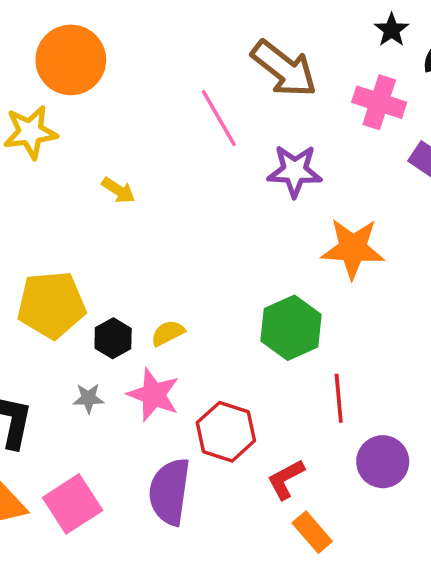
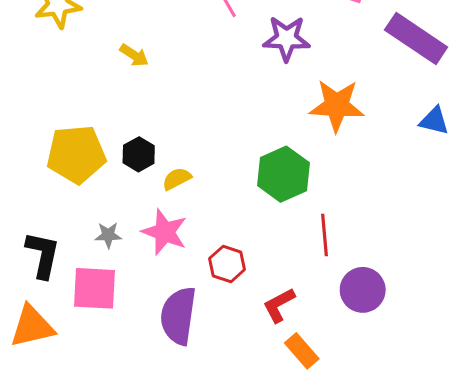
black hexagon: (113, 338) -> (139, 154), moved
red hexagon: (226, 432) -> (227, 264), size x0.7
pink square: (73, 504) -> (95, 288), moved, turned 36

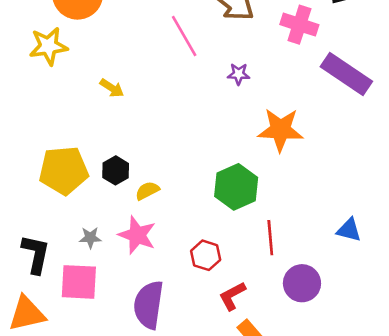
purple star: (286, 38) -> (239, 74), size x0.6
blue triangle: (434, 121) -> (349, 230), moved
red hexagon: (227, 264) -> (206, 255), moved

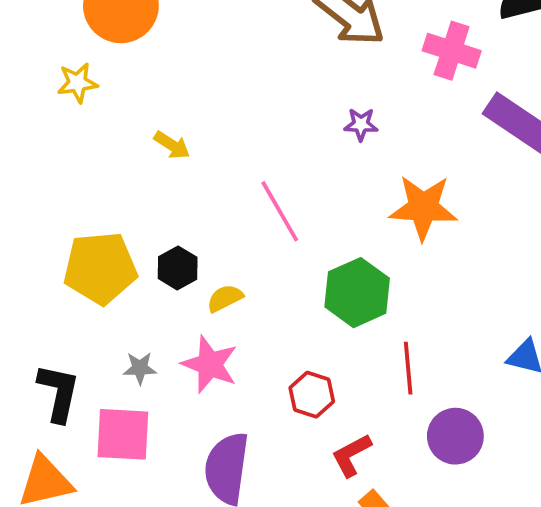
pink line: (184, 36) -> (280, 211), moved
yellow star: (48, 46) -> (77, 83), size x0.7

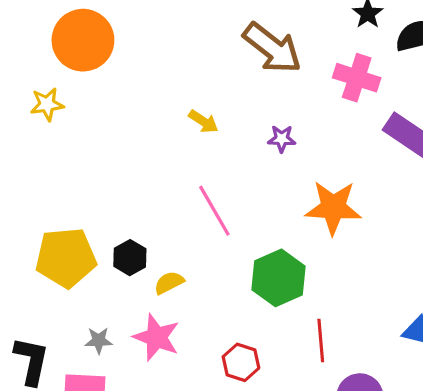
yellow arrow: (172, 145) -> (203, 121), moved

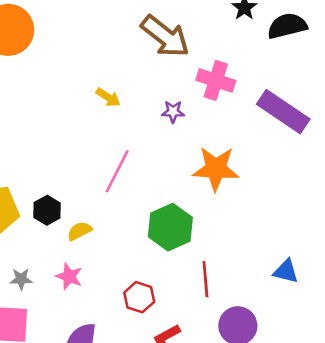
pink cross: (357, 78) -> (216, 80), moved
pink line: (214, 211) -> (117, 171), turned 57
pink star: (156, 337) -> (69, 276), size x0.7

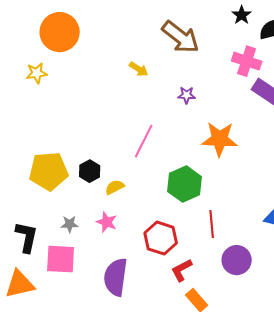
pink cross: (216, 80) -> (247, 61), moved
yellow arrow: (108, 97) -> (139, 69), moved
red hexagon: (139, 297) -> (161, 238), size x1.4

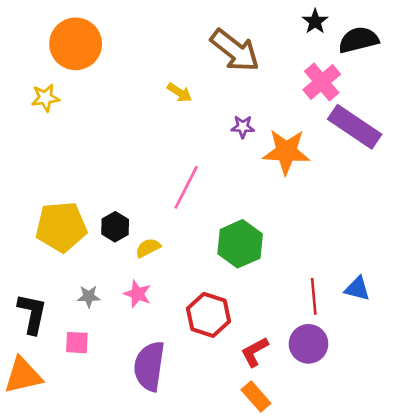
pink cross: (247, 61) -> (322, 82), turned 32
orange star: (220, 139) -> (286, 152), moved
red line: (212, 224) -> (314, 296), moved
pink square: (61, 259) -> (77, 343), size x0.6
red L-shape: (182, 270) -> (255, 352), moved

